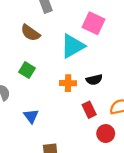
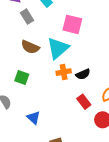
brown semicircle: (30, 33) -> (30, 47), moved
orange cross: (68, 83) -> (64, 72), moved

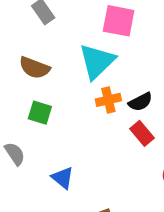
brown semicircle: (30, 47) -> (34, 68), moved
red rectangle: (84, 102) -> (142, 133), moved

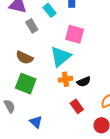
green square: (40, 113) -> (26, 84), size x1.5
red rectangle: (142, 133) -> (77, 106), moved

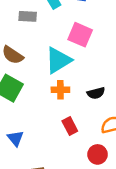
gray rectangle: (32, 26) -> (28, 16), turned -64
black semicircle: (84, 82) -> (96, 93), moved

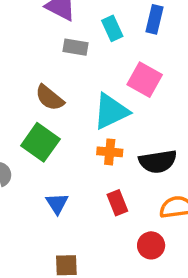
black semicircle: (96, 93) -> (158, 162), size x1.5
blue triangle: (15, 138) -> (57, 203), moved

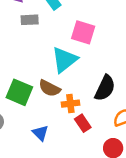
brown semicircle: (50, 98) -> (49, 88), moved
orange cross: (110, 152) -> (70, 104), moved
black semicircle: (158, 162) -> (105, 88), turned -44

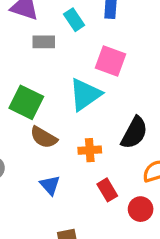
brown semicircle: (49, 88) -> (44, 137), moved
green square: (19, 92) -> (26, 102), moved
red rectangle: (83, 123) -> (107, 190), moved

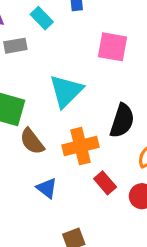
pink square: (111, 61) -> (112, 47), moved
brown semicircle: (44, 137) -> (32, 141), turned 32
orange cross: (90, 150) -> (81, 146), size x1.5

